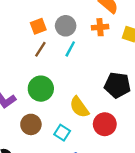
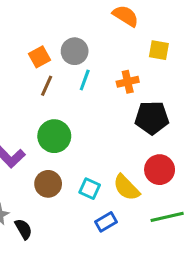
orange cross: (100, 27) -> (128, 82), moved
yellow semicircle: (79, 107) -> (126, 188), moved
red circle: (105, 124) -> (160, 170), moved

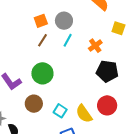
orange cross: (128, 82) -> (95, 46), turned -32

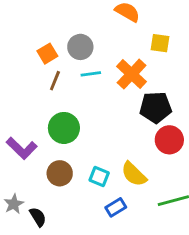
cyan line: (68, 40) -> (91, 74), turned 64
orange cross: (95, 46) -> (132, 74), size x1.5
red circle: (107, 105) -> (169, 140), moved

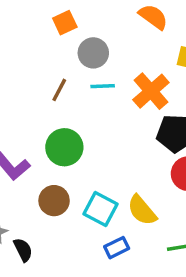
orange square: (47, 54) -> (65, 23), moved
cyan square: (99, 176) -> (100, 209), size x1.4

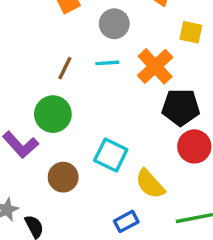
gray circle: (93, 53) -> (114, 24), moved
green circle: (64, 147) -> (53, 114), moved
cyan square: (100, 209) -> (111, 155), moved

